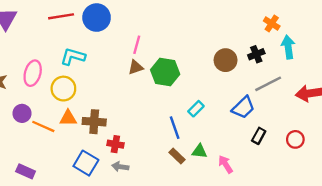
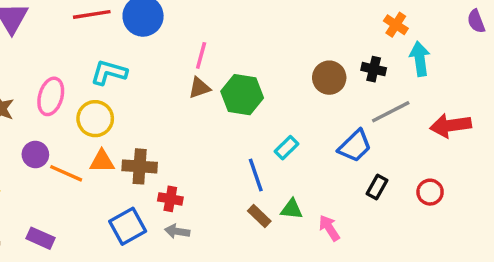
black cross: (256, 54) -> (374, 69), turned 35
blue square: (86, 163) -> (128, 226), turned 30

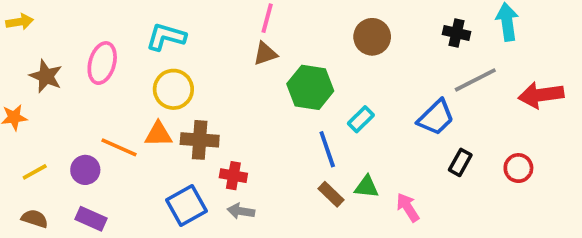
brown circle: (329, 78) -> (372, 37), moved
green hexagon: (242, 95) -> (310, 87), moved
yellow circle: (95, 119) -> (173, 89), moved
purple circle: (35, 154) -> (85, 170), moved

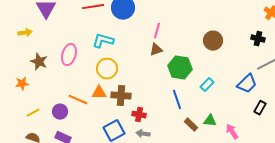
blue line: (327, 149) -> (177, 100), moved

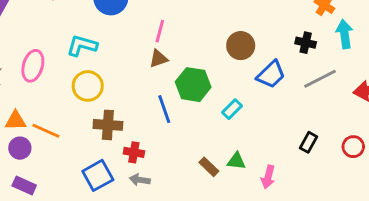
blue trapezoid: (247, 84) -> (271, 74), moved
orange triangle: (99, 93) -> (16, 121), moved
blue line: (177, 100) -> (164, 109), moved
pink arrow: (232, 132) -> (268, 177), turned -133

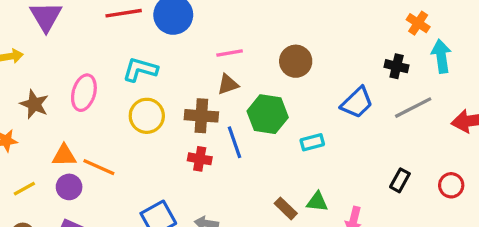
pink line: (160, 31) -> (230, 53), turned 65
brown circle: (241, 46) -> (296, 61), moved
cyan rectangle: (232, 109) -> (312, 142), turned 30
brown cross: (108, 125) -> (201, 116), moved
red cross: (134, 152) -> (200, 159), moved

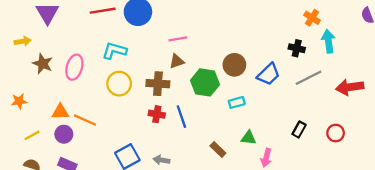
brown circle: (296, 61) -> (234, 65), moved
brown star: (34, 104) -> (43, 64), moved
blue line: (234, 142) -> (181, 117), moved
green triangle: (317, 202) -> (249, 138), moved

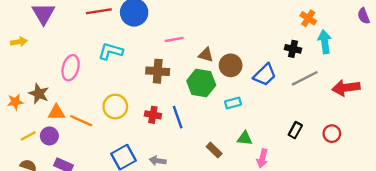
brown triangle: (177, 61) -> (206, 55), moved, turned 35
brown star: (43, 64) -> (39, 94), moved
yellow circle: (119, 84) -> (115, 107), moved
brown cross: (158, 84) -> (158, 71), moved
purple circle: (64, 134) -> (49, 136), moved

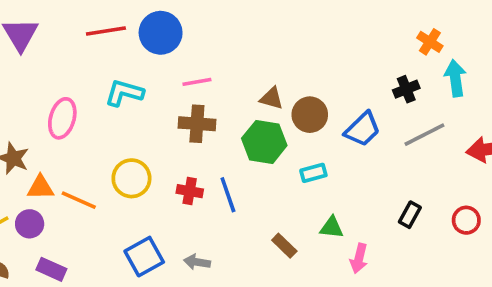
pink line: (174, 39) -> (197, 82), moved
black cross: (293, 49) -> (406, 89), turned -35

